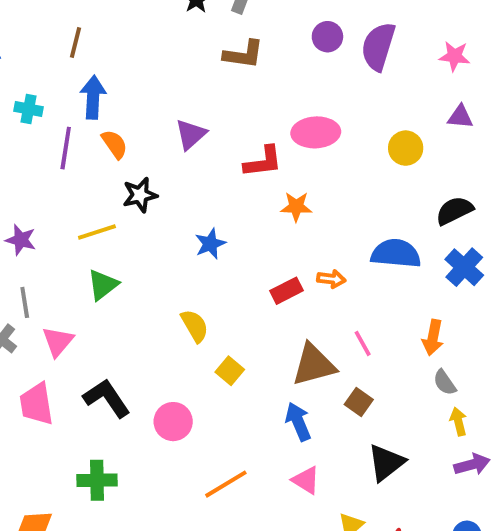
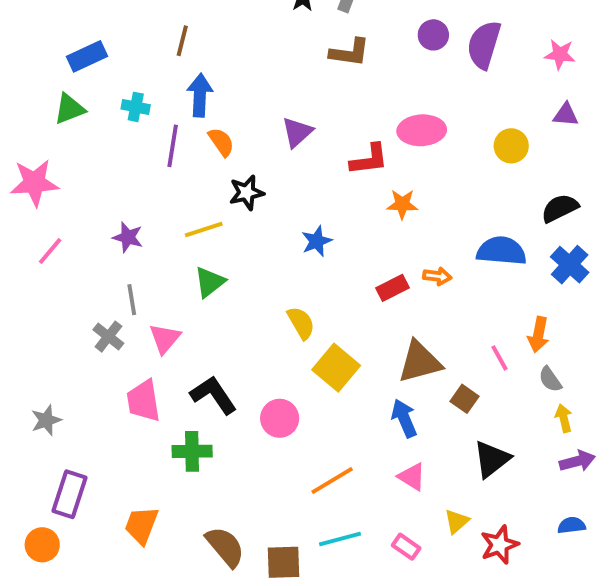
pink line: (363, 343) -> (500, 358), moved
yellow square: (230, 371) -> (336, 368), size x1.6
green cross: (97, 480) -> (192, 451), moved

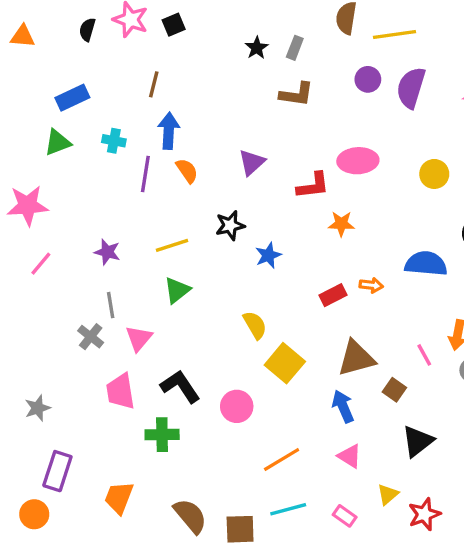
black star: (247, 193) -> (230, 225), moved

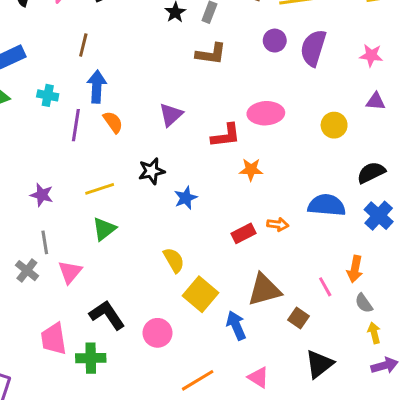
pink trapezoid: (121, 391) -> (54, 339), moved
blue arrow: (343, 406) -> (236, 325), moved

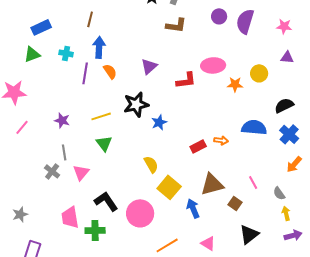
orange star: (251, 170) -> (235, 84), moved
black star: (152, 171) -> (136, 104), size x1.4
green triangle: (104, 229) -> (104, 143), turned -30
orange arrow: (355, 269) -> (294, 164), moved, turned 30
pink circle: (158, 333) -> (140, 213), size x1.4

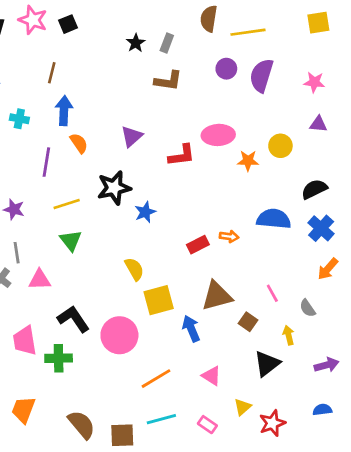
purple line: (85, 73) -> (46, 162), moved
pink triangle: (81, 172) -> (40, 280), turned 48
yellow square: (169, 187) -> (159, 300), turned 35
yellow arrow: (286, 213) -> (289, 335), moved

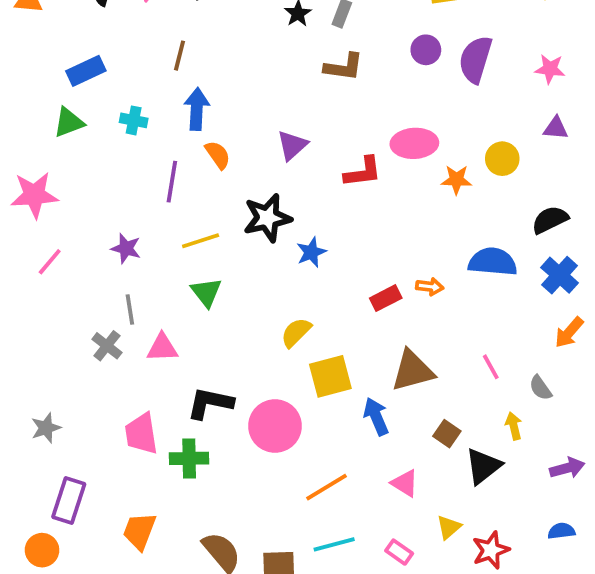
yellow semicircle: (134, 269) -> (296, 332), turned -105
black L-shape: (73, 319) -> (210, 403), turned -44
brown square: (248, 322) -> (447, 434), moved

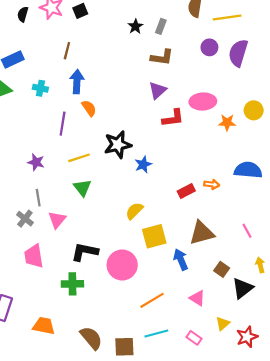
purple triangle: (292, 145) -> (158, 90), moved
pink triangle: (162, 348) -> (57, 220), turned -48
pink trapezoid: (141, 434) -> (34, 256), moved
orange trapezoid: (139, 531) -> (44, 326), turned 80

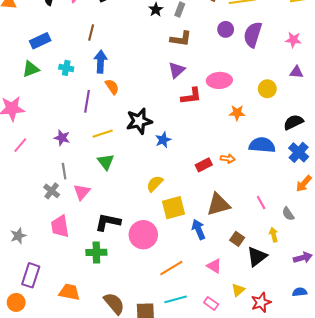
orange star: (227, 122) -> (237, 113), moved

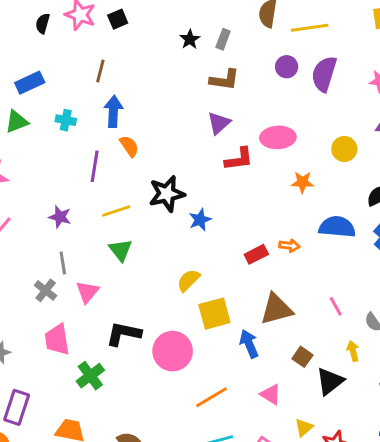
green cross: (96, 252) -> (90, 376), moved, turned -36

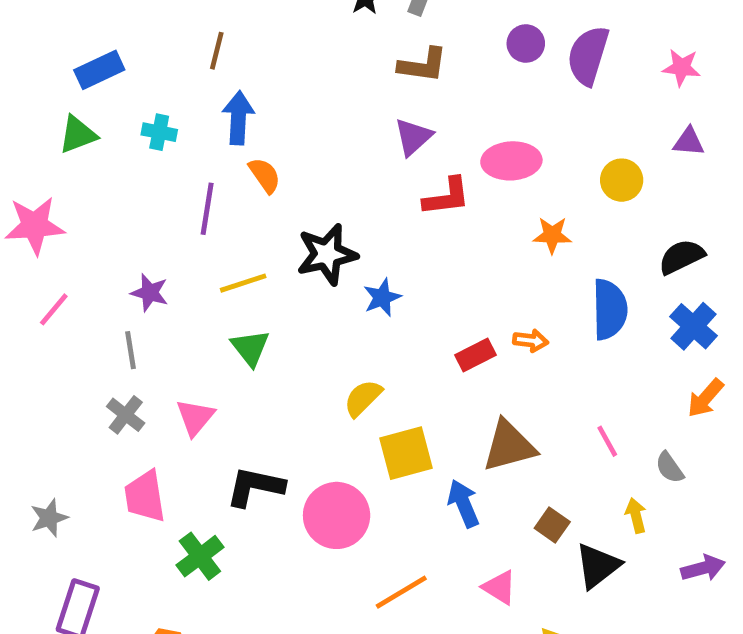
blue semicircle: (337, 227) -> (610, 309), turned 84
gray line: (63, 263) -> (130, 350), moved

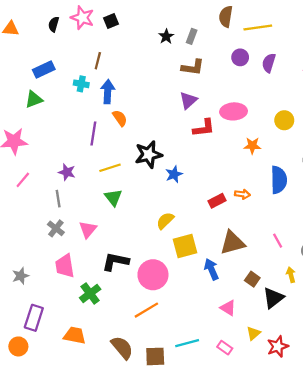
purple semicircle: (588, 55) -> (269, 63), size x0.7
cyan cross: (159, 132) -> (81, 84), moved
orange line: (401, 592) -> (146, 310), moved

